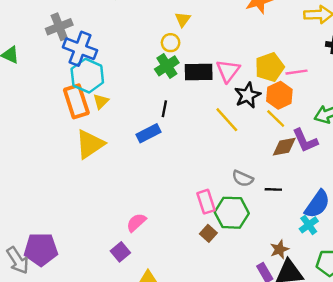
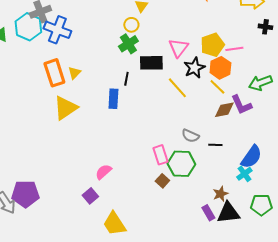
black rectangle: (199, 72) -> (151, 63), moved
cyan hexagon: (87, 76) -> (28, 27), moved
blue rectangle: (149, 133) -> (113, 99), turned -60

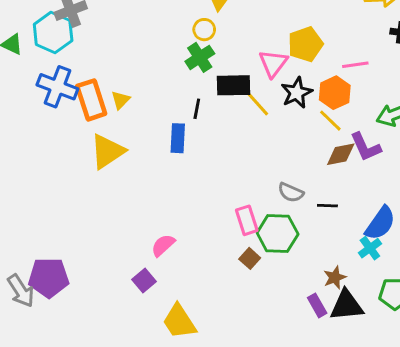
blue cross: (57, 30) -> (57, 87), moved
yellow pentagon: (212, 45) -> (305, 44), moved
yellow line: (177, 88) -> (256, 101), moved

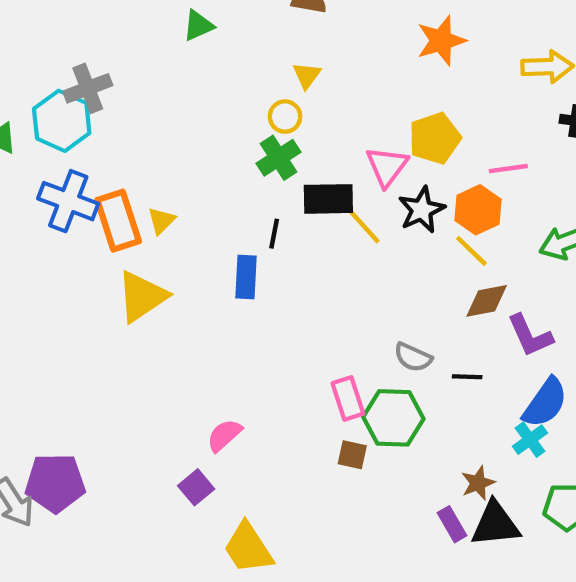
purple L-shape: (366, 147) -> (530, 336), moved
brown square: (250, 258) -> (352, 455), turned -30

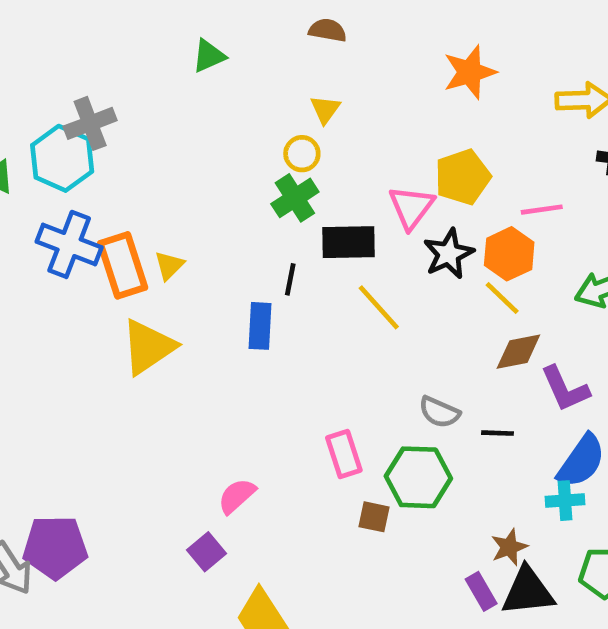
yellow line: (361, 223) -> (379, 307), moved
pink rectangle: (348, 398) -> (344, 454), moved
cyan cross: (530, 440) -> (565, 501), turned 32

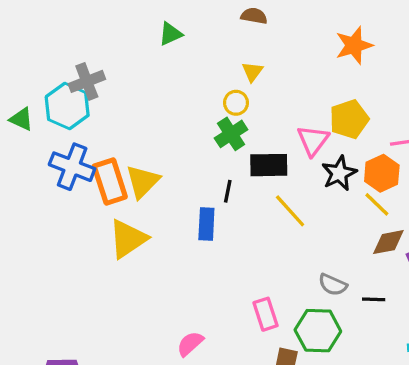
yellow triangle: (169, 265) -> (143, 181), size x1.6

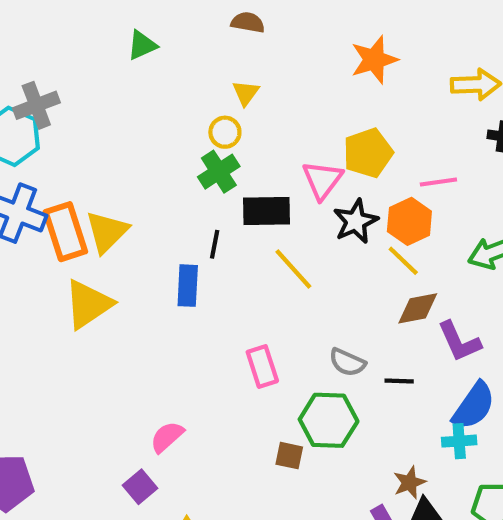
pink rectangle: (265, 314) -> (262, 366), moved

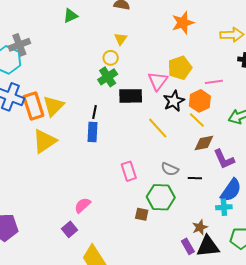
black line: (215, 244) -> (95, 112), moved
yellow line: (293, 269) -> (158, 128), moved

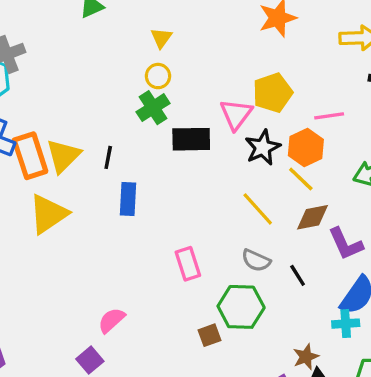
yellow triangle: (121, 39) -> (161, 38), moved
black line: (95, 112) -> (108, 157), moved
yellow line: (158, 128) -> (258, 209), moved
black line: (195, 178) -> (298, 275), turned 56
brown square: (142, 214) -> (209, 335), turned -32

